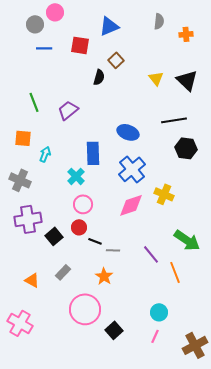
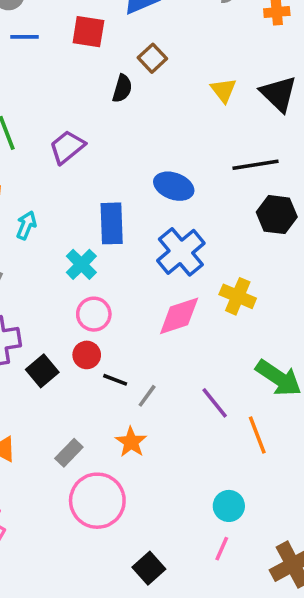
gray line: (113, 250) -> (147, 396), turned -56
gray rectangle: (63, 272) -> (69, 453), moved
black square: (114, 330) -> (149, 568), moved

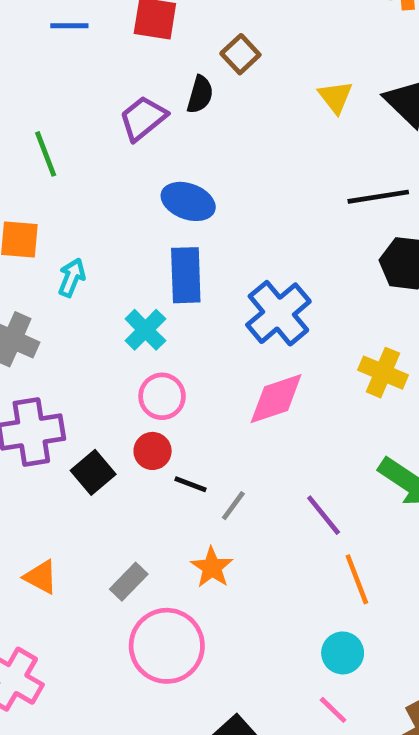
purple trapezoid: (67, 147) -> (143, 118), moved
blue ellipse: (174, 186) -> (188, 201), moved
yellow cross: (238, 296) -> (383, 373), moved
orange line: (257, 435) -> (357, 579), moved
pink line: (222, 549) -> (333, 710), turned -70

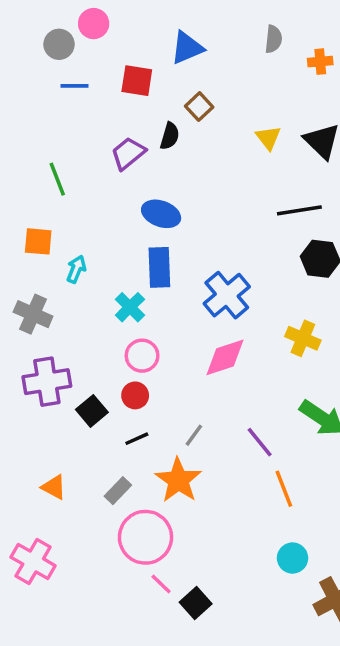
black line: (191, 484) -> (137, 439), moved, turned -45
orange star: (212, 567) -> (178, 480), size x1.5
cyan circle: (343, 653) -> (293, 558), moved
pink line: (333, 710) -> (161, 584), moved

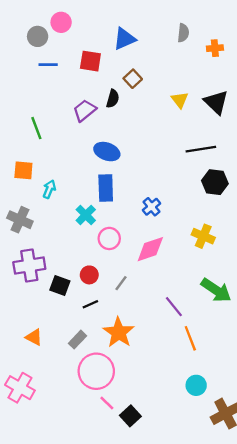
blue cross: (227, 295) -> (152, 207), size x0.6
pink circle: (142, 356) -> (109, 238), moved
black square: (92, 411) -> (60, 285), turned -30
gray line: (194, 435) -> (121, 283), moved

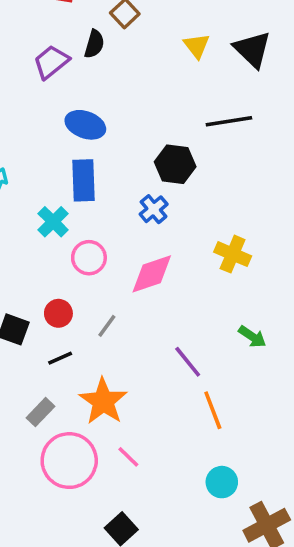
black hexagon: (215, 182) -> (175, 164), moved
green arrow: (216, 290) -> (252, 337), size x0.6
pink line: (107, 403) -> (128, 457), moved

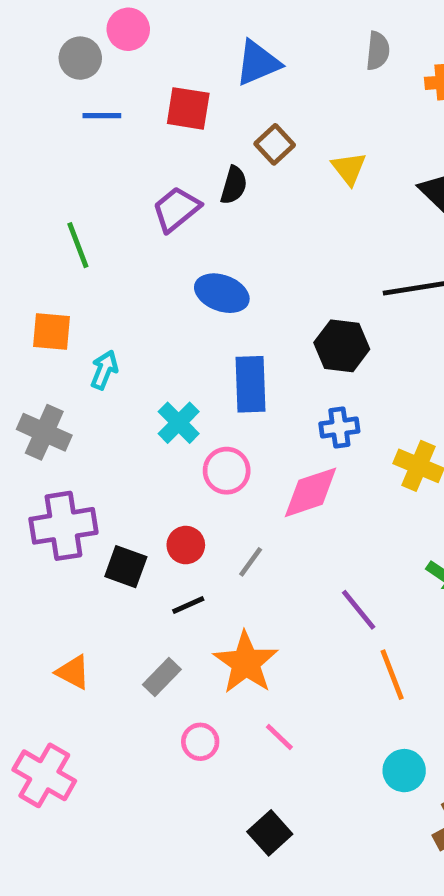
yellow triangle: (197, 46) -> (349, 168), moved
blue rectangle: (84, 180) -> (251, 384), moved
blue cross: (154, 209) -> (339, 427), moved, turned 32
pink circle: (69, 461) -> (200, 742), size x0.5

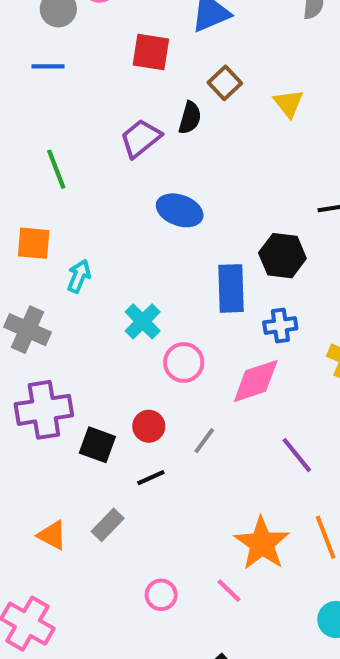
blue line: (102, 116) -> (48, 66), moved
blue rectangle: (251, 384) -> (231, 288), moved
purple line: (359, 610) -> (297, 455), moved
orange star: (246, 663) -> (262, 543), moved
gray rectangle: (162, 677) -> (108, 525), moved

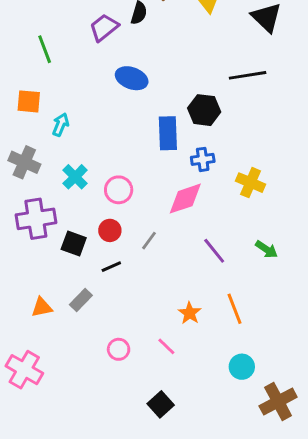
cyan cross: (143, 321) -> (75, 177), moved
pink circle: (184, 362) -> (119, 190), moved
orange triangle: (52, 535) -> (42, 307), turned -40
orange star: (262, 543) -> (190, 313), size x0.6

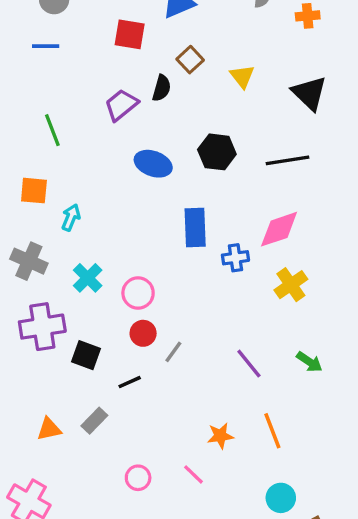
black hexagon: (204, 110) -> (217, 152), moved
yellow cross: (250, 183) -> (291, 285), turned 32
pink diamond: (185, 199) -> (279, 229), moved
red circle: (110, 230) -> (143, 333), moved
orange star: (190, 313) -> (220, 436), turned 30

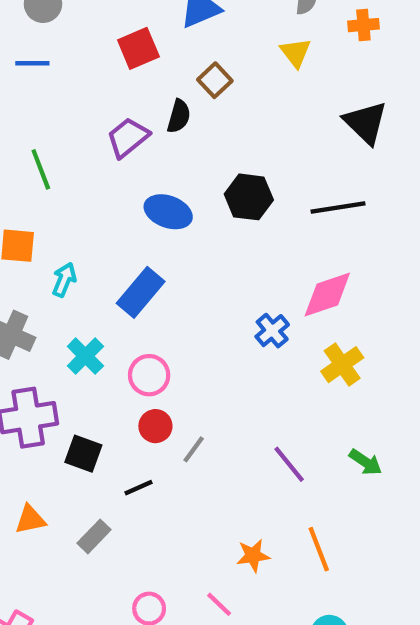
red square: (130, 34) -> (138, 48), turned -32
yellow triangle: (242, 76) -> (295, 53), moved
blue rectangle: (195, 228) -> (141, 292), moved, turned 42
blue cross: (235, 258) -> (272, 331), turned -32
orange triangle: (49, 429) -> (30, 519), moved

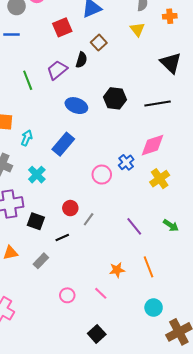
green line: (41, 169) -> (28, 80), moved
pink circle: (149, 375) -> (102, 175), moved

